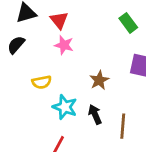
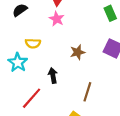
cyan star: (65, 107) -> (18, 62), moved
black arrow: (95, 114) -> (53, 75), moved

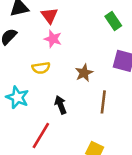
yellow semicircle: (33, 43) -> (41, 68), moved
brown line: (87, 92) -> (103, 102), moved

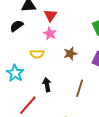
brown star: (84, 73) -> (70, 54), moved

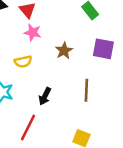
black arrow: (47, 85) -> (45, 96), turned -128

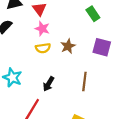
yellow semicircle: (23, 62) -> (43, 48), moved

